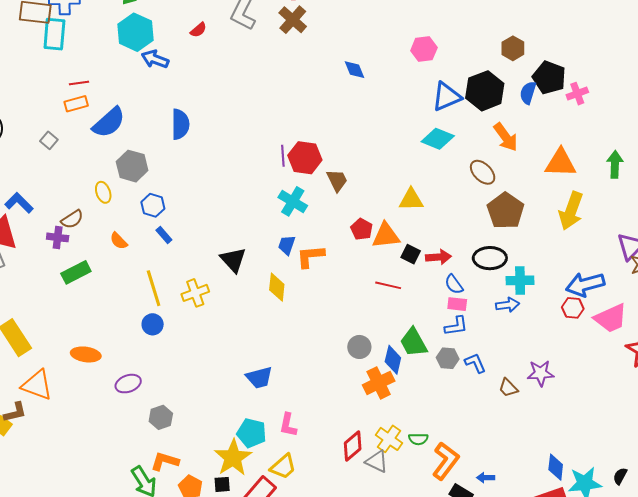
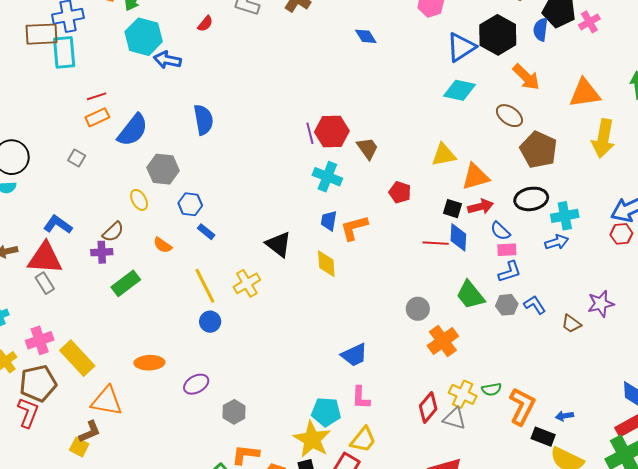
orange triangle: (386, 236) -> (475, 177), moved
blue diamond: (393, 360) -> (458, 237), moved
blue trapezoid: (259, 378) -> (354, 355), moved

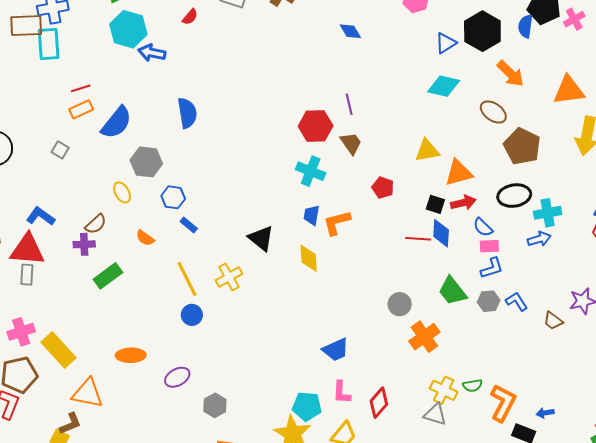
blue triangle: (461, 47) -> (446, 43), size x0.7
purple line: (310, 133) -> (349, 104), moved
gray rectangle: (45, 283) -> (27, 275), turned 35
red diamond: (428, 407) -> (379, 403), moved

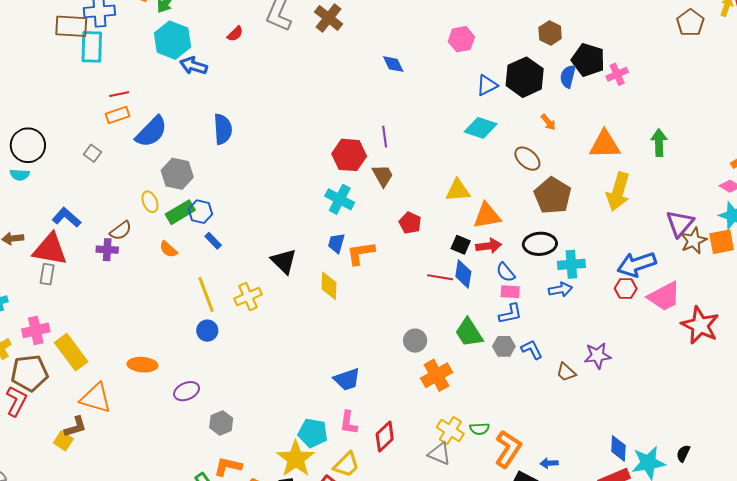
orange arrow: (510, 74) -> (548, 122), size x0.6
green rectangle: (108, 276) -> (180, 212), moved

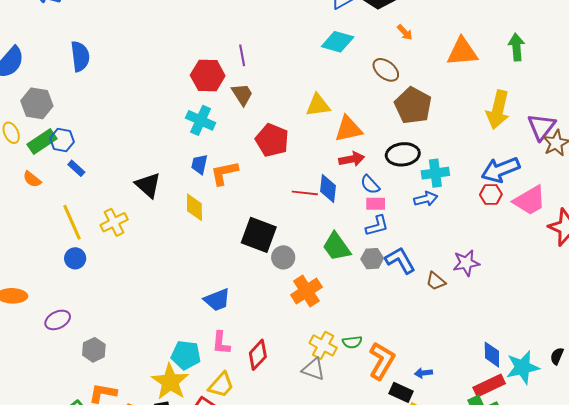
yellow arrow: (618, 192) -> (498, 110), moved
red pentagon: (410, 223) -> (272, 140), size x1.5
black square: (461, 245) -> (259, 235), moved, size x1.8
blue L-shape: (532, 350) -> (400, 260), size x1.4

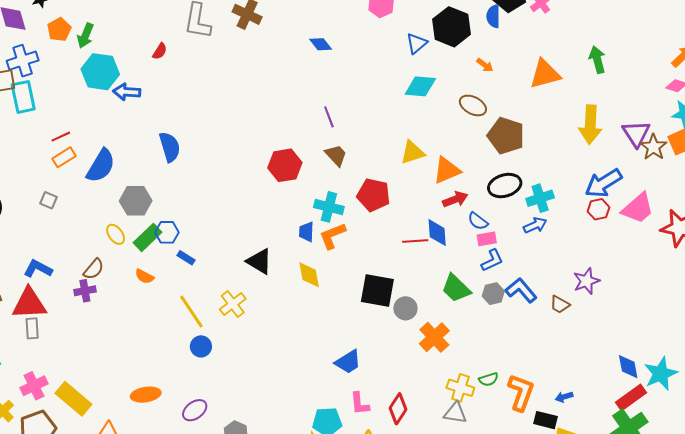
red hexagon: (208, 76) -> (285, 165), moved
cyan cross: (201, 120) -> (329, 207), moved

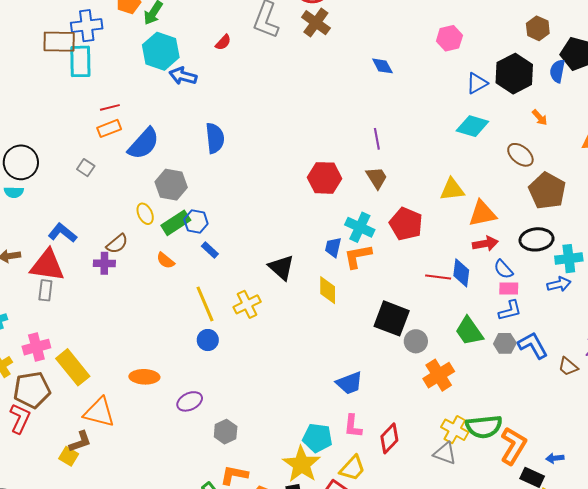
green semicircle: (488, 379) -> (484, 427), size x1.8

